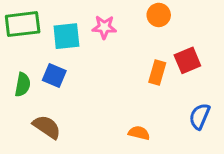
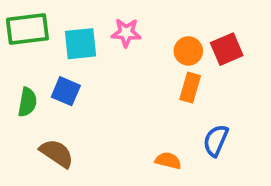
orange circle: (159, 15) -> (188, 51), moved
red square: (187, 60) -> (227, 49), moved
blue semicircle: (200, 116) -> (216, 141), moved

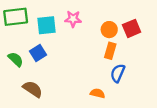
blue square: (66, 91) -> (38, 53), turned 35
green semicircle: (27, 102) -> (16, 59), turned -56
blue semicircle: (216, 141) -> (118, 73), moved

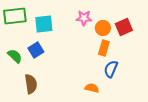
pink star: (73, 19) -> (84, 18), moved
brown semicircle: (33, 89) -> (31, 84), turned 48

